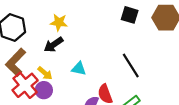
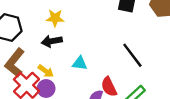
black arrow: (53, 45) -> (52, 41), turned 30

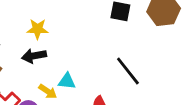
yellow arrow: (46, 71) -> (48, 91), moved

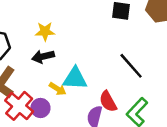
cyan triangle: (67, 81) -> (75, 78), size x1.5

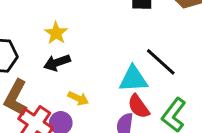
yellow star: (45, 31) -> (56, 33), turned -30
cyan triangle: (75, 78) -> (133, 79), moved

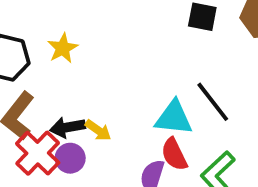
yellow star: (56, 33) -> (63, 48), moved
black arrow: (57, 63) -> (67, 127), moved

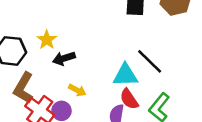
black arrow: (67, 127) -> (64, 58), moved

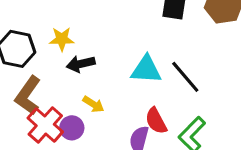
yellow star: (47, 40) -> (62, 39), turned 30
cyan triangle: (125, 75) -> (146, 69), moved

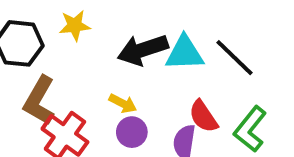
black arrow: (81, 64) -> (143, 50), moved, size x1.4
purple circle: (72, 128) -> (132, 132), moved

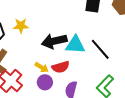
red semicircle: (203, 116) -> (61, 67), moved, turned -78

